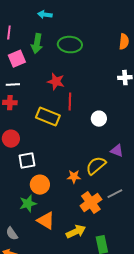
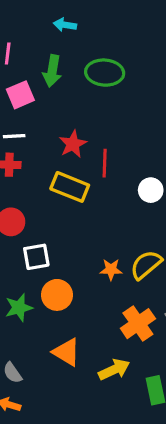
red star: (56, 82) -> (73, 144), moved, turned 30
orange star: (74, 177) -> (111, 270), moved
green star: (28, 204) -> (19, 308), moved

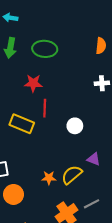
cyan arrow: (65, 25) -> (10, 18), moved
red star: (73, 144) -> (33, 83), moved, turned 30

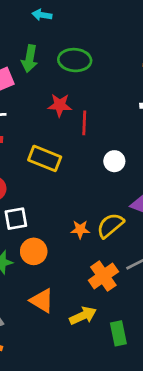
cyan arrow: (10, 18) -> (42, 15), moved
red line: (45, 108) -> (84, 123), moved

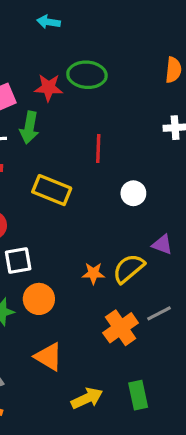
green arrow: (30, 59) -> (29, 128), moved
red star: (60, 105) -> (49, 88), moved
yellow arrow: (83, 316) -> (87, 398), moved

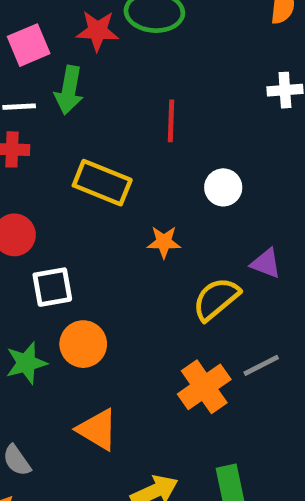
orange star: (93, 273) -> (164, 242), moved

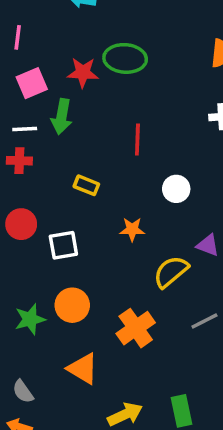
yellow rectangle: (102, 183) -> (86, 185), size x0.6
white square: (52, 287) -> (63, 245), moved
orange cross: (204, 387) -> (136, 328), moved

